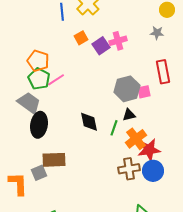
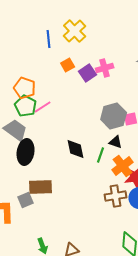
black triangle: (129, 115) -> (116, 142), turned 32

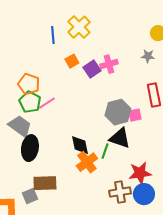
black triangle: (116, 142) -> (120, 138), size x1.6
orange cross: (123, 166) -> (87, 162), moved

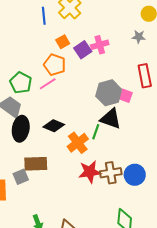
orange pentagon: (29, 84) -> (55, 65), moved
pink line: (47, 103) -> (48, 84), moved
pink square: (135, 115) -> (126, 96), turned 32
black diamond: (80, 145) -> (54, 126), moved, turned -55
red star: (140, 173) -> (90, 172), moved

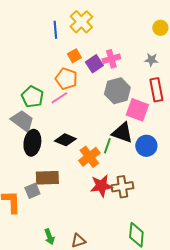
gray star: (139, 37) -> (151, 60), moved
gray hexagon: (109, 93) -> (117, 91), moved
pink square: (126, 96) -> (137, 110), size x1.6
blue circle: (135, 175) -> (146, 146), moved

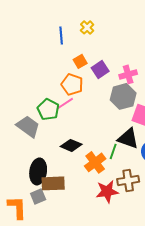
yellow cross: (81, 22) -> (87, 27), size x0.6
pink cross: (111, 59) -> (128, 74), moved
green pentagon: (32, 97) -> (48, 109), moved
black ellipse: (32, 143) -> (38, 171), moved
brown cross: (122, 187) -> (128, 180), moved

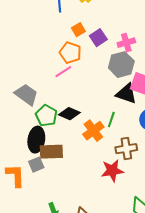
green pentagon: (48, 109) -> (46, 116), moved
black triangle: (128, 138) -> (126, 94), moved
red star: (107, 191) -> (112, 171), moved

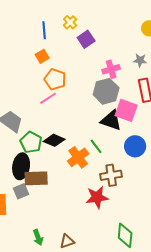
orange square: (78, 30) -> (42, 56), moved
purple square: (98, 38) -> (86, 39), moved
green line: (111, 120) -> (96, 146), turned -56

